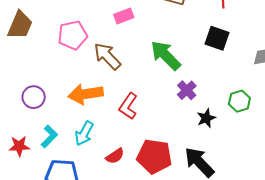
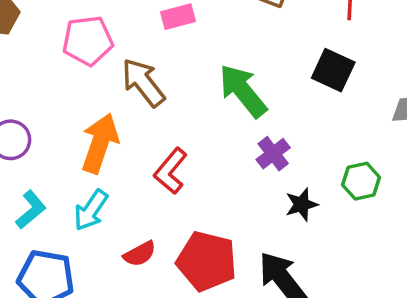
orange arrow: (86, 94) -> (100, 143), turned 112

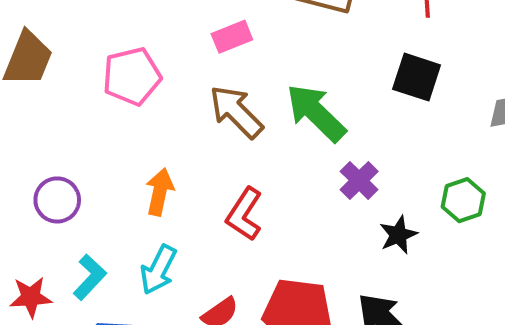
brown arrow: (143, 82) -> (236, 112), moved
orange arrow: (100, 143) -> (160, 192), size x0.7

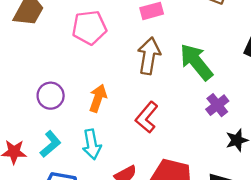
brown arrow: (236, 112) -> (149, 56), turned 48
purple circle: (57, 200) -> (51, 96), moved
cyan arrow: (158, 270) -> (92, 144), turned -44

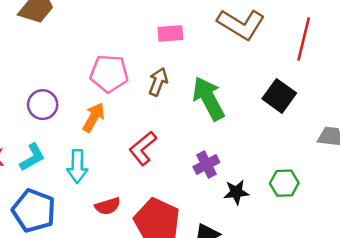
pink pentagon: (89, 28) -> (109, 73), moved
brown arrow: (149, 56) -> (158, 82), size x0.7
purple cross: (217, 105) -> (206, 165), moved

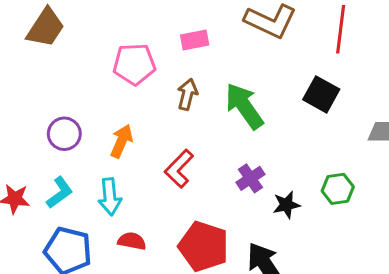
pink pentagon: (109, 73) -> (134, 64), moved
red semicircle: (108, 206) -> (132, 241), moved, turned -145

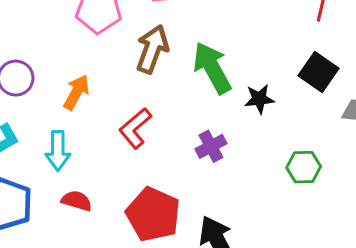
brown arrow: (187, 94) -> (152, 49), size x1.4
black square: (321, 94) -> (318, 72), moved
black star: (286, 205) -> (259, 99), moved

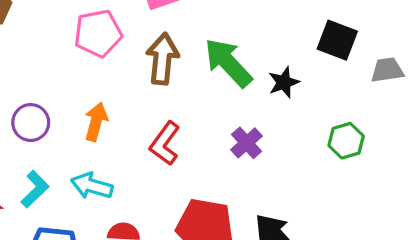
cyan arrow: (58, 151) -> (92, 186), turned 120

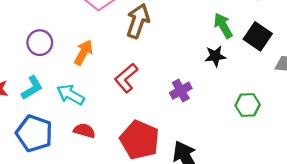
green arrow: (228, 63) -> (223, 26), moved, size x0.7

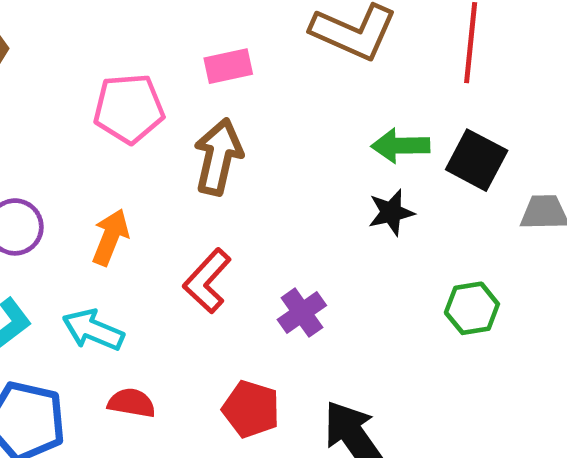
green arrow: (223, 26) -> (400, 146), turned -55
purple cross: (181, 91) -> (302, 313), moved
red pentagon: (140, 140) -> (251, 409), size x0.7

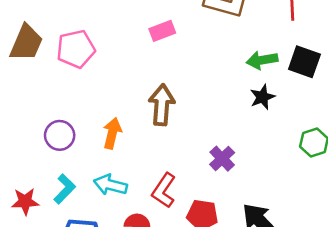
pink pentagon: (129, 108) -> (76, 49), moved
brown arrow: (218, 157) -> (162, 105), moved
red L-shape: (207, 281) -> (164, 190), moved

